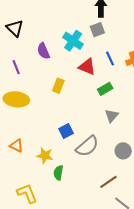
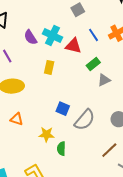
cyan cross: (73, 41) -> (52, 36), moved
gray triangle: (112, 116) -> (104, 80), moved, turned 32
blue square: (66, 131) -> (63, 109), turned -32
orange triangle: (16, 146) -> (17, 119), moved

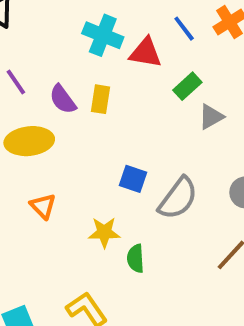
purple semicircle: (30, 37) -> (63, 99), moved
orange triangle: (17, 119) -> (43, 206), turned 32

